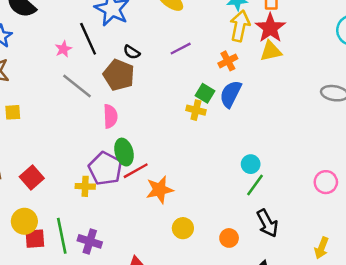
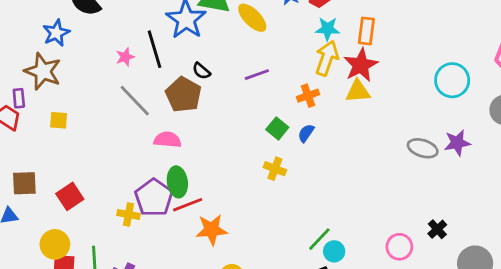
blue semicircle: (231, 94) -> (306, 133), size x0.6
yellow cross: (196, 110) -> (275, 169), moved
pink semicircle: (110, 116) -> (168, 140), turned -90
cyan circle: (251, 164) -> (334, 251), moved

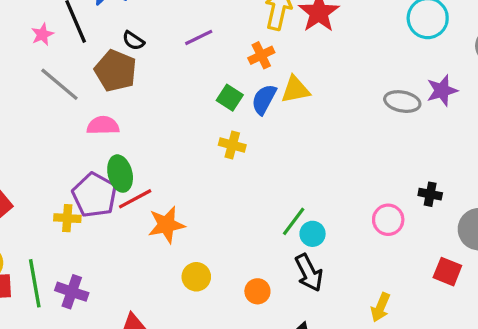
yellow triangle: (358, 91) -> (295, 90), moved
blue semicircle: (306, 133) -> (264, 99), size x1.4
black cross: (437, 229) -> (430, 194), turned -30

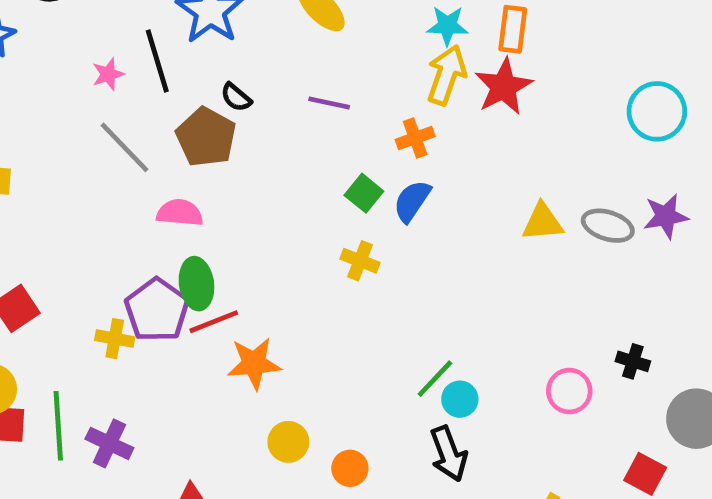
purple line: (199, 37) -> (329, 103), turned 32
yellow triangle: (295, 90) -> (543, 222), moved
orange circle: (257, 291) -> (350, 468), moved

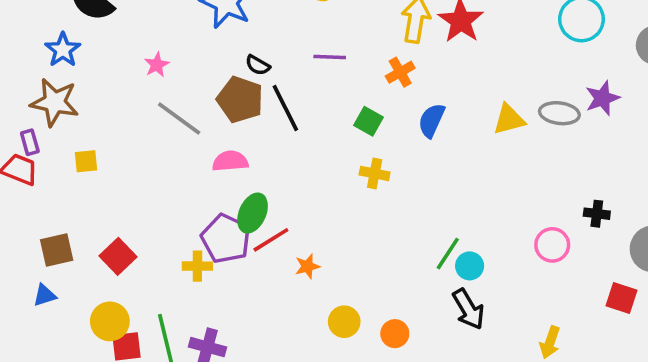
black line: (157, 61) -> (285, 108), moved
blue semicircle: (412, 201) -> (432, 120), moved
green ellipse: (196, 284) -> (253, 213), turned 42
orange star: (254, 363) -> (307, 266), size x0.6

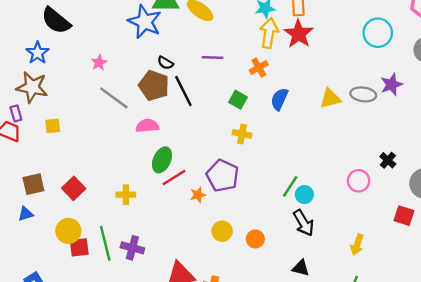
black cross: (597, 214) -> (388, 160), turned 35
purple pentagon: (226, 239) -> (222, 176), moved

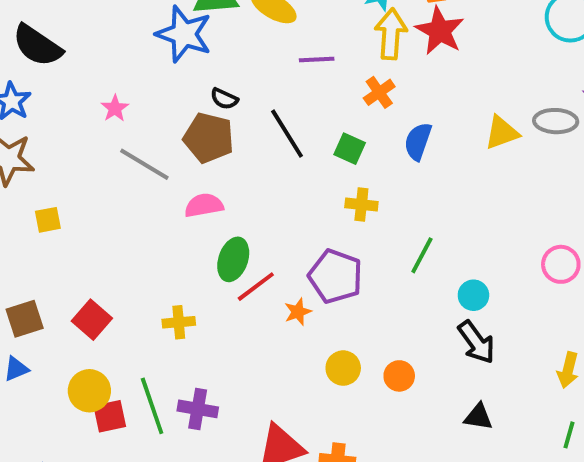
purple line: (213, 57) -> (317, 59), moved
black line: (183, 91) -> (287, 134), moved
green line: (290, 186) -> (422, 255), moved

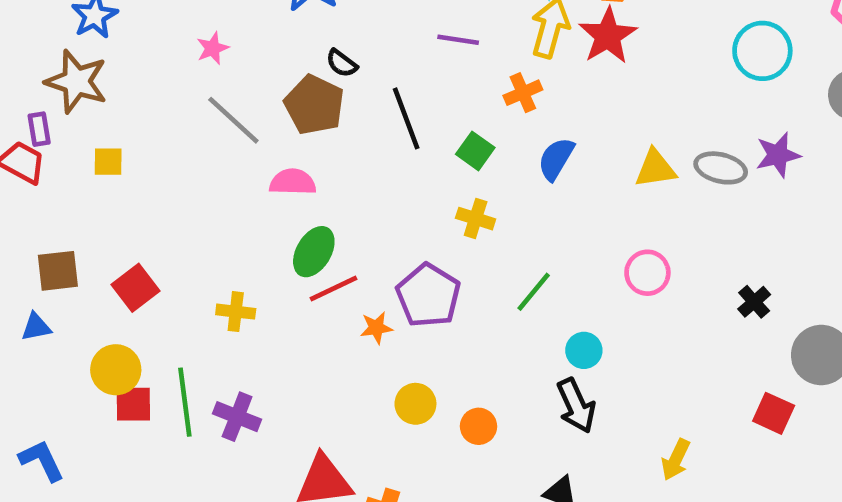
pink circle: (561, 264) -> (647, 273), moved

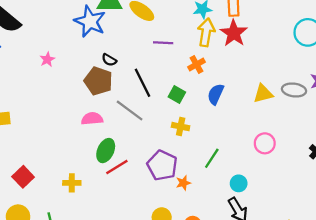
gray line: (233, 120) -> (130, 110), moved
orange star: (376, 328) -> (183, 183), moved

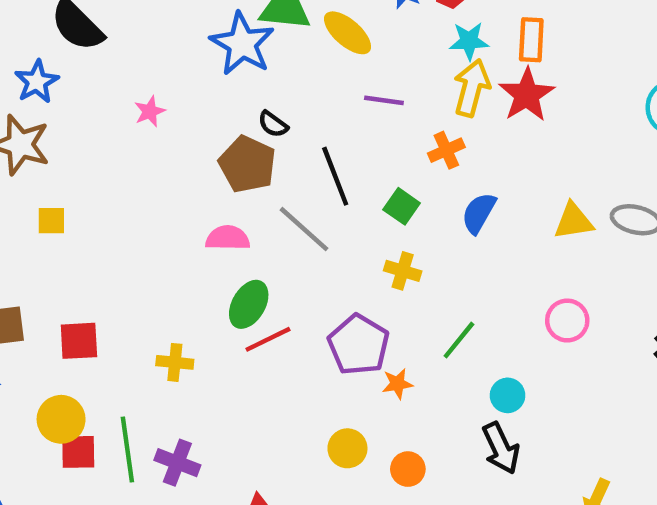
red square: (23, 177) -> (79, 341), turned 35

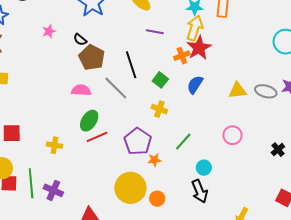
red star: (527, 95) -> (199, 48), moved
black semicircle: (273, 124) -> (80, 40), moved
yellow circle: (347, 448) -> (130, 188), size x1.8

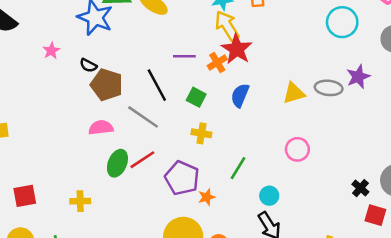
yellow arrow: (195, 28) -> (227, 26), turned -40
pink star: (49, 31) -> (51, 51), moved
purple line: (155, 32) -> (184, 56), moved
red line: (97, 137) -> (142, 160), moved
black cross: (278, 150) -> (360, 188), moved

